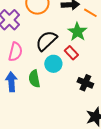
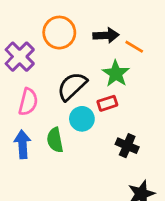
red rectangle: (71, 53) -> (107, 103), turned -64

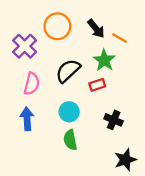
black arrow: (106, 35) -> (96, 29), turned 54
cyan circle: (82, 119) -> (69, 112), moved
green semicircle: (55, 140) -> (70, 140), moved

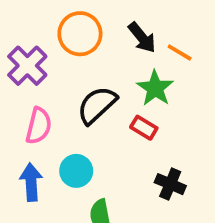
red rectangle: (97, 85) -> (144, 128), turned 49
cyan circle: (69, 112) -> (76, 171), moved

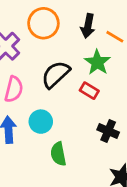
black arrow: (142, 37) -> (88, 26), turned 50

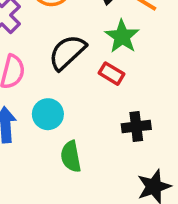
black cross: (108, 131) -> (136, 127), turned -30

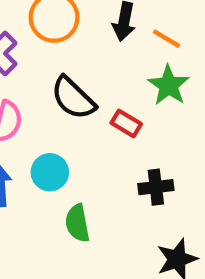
green star: (122, 36) -> (169, 85), moved
black semicircle: (67, 52) -> (73, 98), turned -93

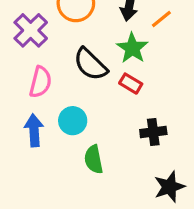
orange line: (166, 39) -> (161, 19), turned -70
green star: (169, 85) -> (132, 48), moved

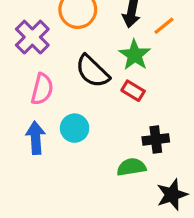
green semicircle: (94, 159) -> (131, 167), moved, turned 92

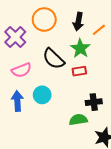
pink semicircle: (42, 89) -> (21, 70), turned 54
red rectangle: (133, 91) -> (79, 71), turned -40

